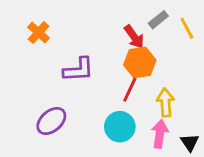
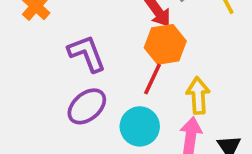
purple L-shape: (78, 70) -> (87, 54), turned -108
purple ellipse: (51, 121) -> (87, 106), moved

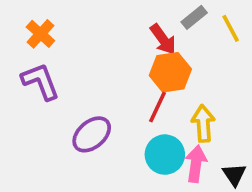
purple L-shape: (87, 54) -> (40, 81), moved
cyan circle: (140, 126) -> (165, 155), moved

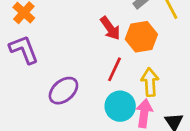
red arrow: (163, 39) -> (110, 28), moved
orange hexagon: (170, 72) -> (141, 37), moved

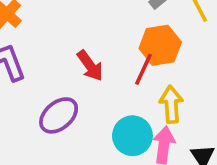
red arrow: (110, 28) -> (90, 66), moved
red line: (114, 69) -> (144, 69), moved

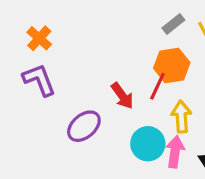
red arrow: (90, 66) -> (122, 96), moved

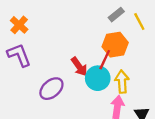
cyan circle: (148, 144) -> (98, 78), moved

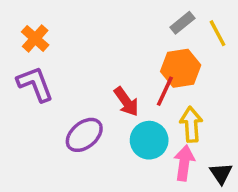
cyan circle: (98, 78) -> (149, 140), moved

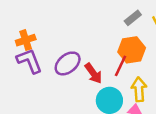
orange cross: (35, 38) -> (26, 40), moved, turned 30
purple ellipse: (84, 135) -> (68, 63), moved

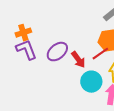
red line: (121, 66) -> (100, 54), turned 30

